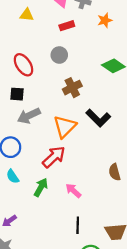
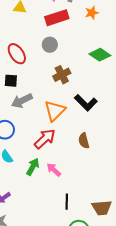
red rectangle: (67, 26) -> (57, 18), size x1.6
brown semicircle: (115, 172) -> (84, 141), moved
pink arrow: (73, 191) -> (54, 170), moved

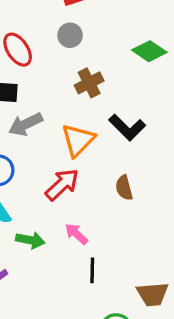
green arrow: (33, 167) -> (30, 240), moved, turned 72
black line: (67, 202) -> (92, 270), moved

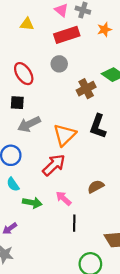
brown cross: (89, 83) -> (86, 89), moved
black L-shape: (127, 127) -> (98, 126), turned 65
brown semicircle: (124, 188) -> (96, 187), moved, turned 77

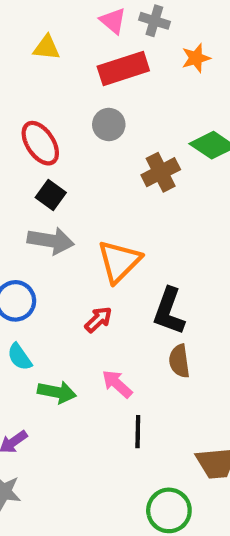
black square: (17, 103) -> (51, 195), moved, turned 32
gray arrow: (29, 124) -> (51, 241), turned -145
black L-shape: (98, 126) -> (169, 311), moved
red arrow: (54, 165) -> (98, 320), size x0.6
brown semicircle: (96, 187) -> (179, 361), turned -70

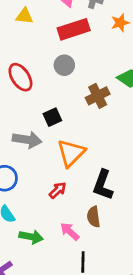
black square: (51, 195) -> (52, 117), moved, turned 30
brown semicircle: (179, 361) -> (94, 217), moved

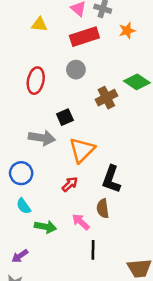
red ellipse: (20, 77) -> (36, 81), turned 45

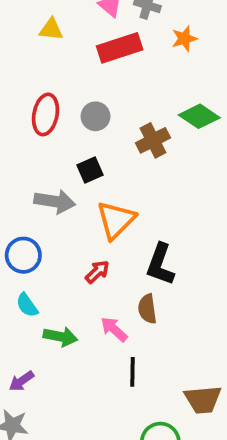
gray circle: (76, 70) -> (96, 116), moved

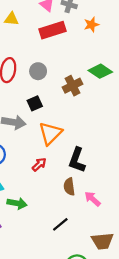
pink arrow: (114, 329) -> (92, 199), moved
black line: (133, 372) -> (60, 224), turned 49

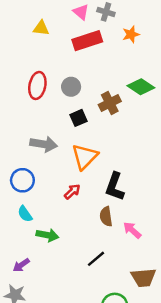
black square: (35, 103) -> (79, 118), moved

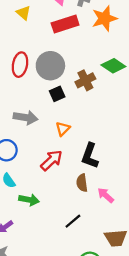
yellow triangle: (41, 28) -> (23, 13), turned 35
orange star: (131, 34) -> (104, 18), size x1.6
gray circle: (71, 87) -> (50, 66), size x1.6
orange triangle: (85, 157) -> (63, 129), size x0.6
red arrow: (72, 191) -> (52, 160), size x1.5

